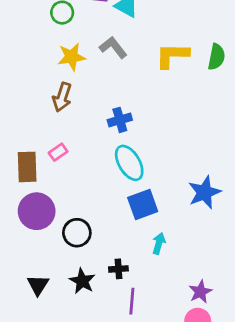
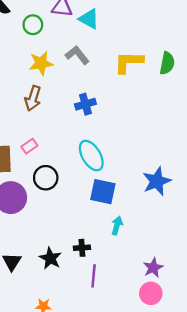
blue cross: (120, 120) -> (85, 104), moved
blue square: (143, 204) -> (103, 192), turned 32
black circle: (77, 233) -> (46, 178), moved

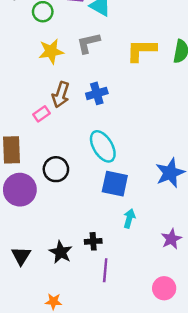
gray L-shape: (77, 55) -> (88, 43), turned -65
brown arrow: (33, 98) -> (61, 95), moved
pink rectangle: (29, 146) -> (41, 114), moved
purple star: (153, 268) -> (171, 239), moved

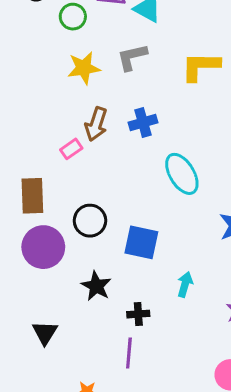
cyan ellipse: (103, 146) -> (182, 174), moved
blue square: (115, 184) -> (141, 242), moved
black star: (61, 252) -> (96, 286), moved
purple line: (105, 270) -> (129, 353), moved

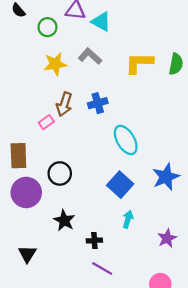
gray L-shape: (132, 57) -> (90, 56), turned 55
blue square: (141, 242) -> (120, 185), moved, turned 30
purple line: (129, 353) -> (102, 268), moved, turned -65

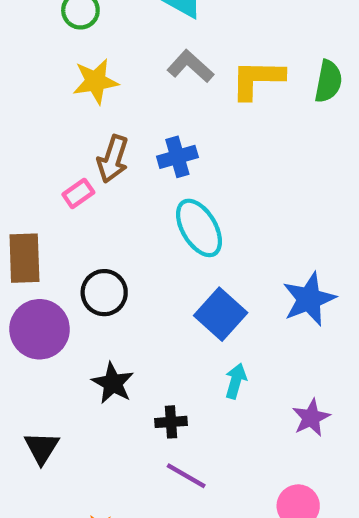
gray L-shape: (90, 56) -> (190, 66), moved
cyan ellipse: (126, 140) -> (199, 228), moved

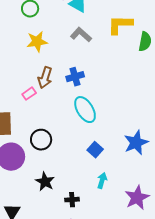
yellow L-shape: (257, 79) -> (120, 25), moved
blue square: (221, 314) -> (95, 150), size x0.7
purple star: (311, 418) -> (137, 198), size x1.4

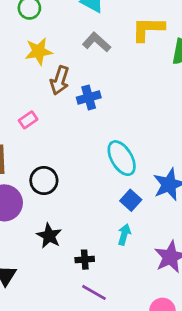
brown arrow: (45, 78) -> (60, 80), moved
cyan ellipse: (85, 110) -> (122, 158), moved
blue square: (95, 150) -> (131, 200), moved

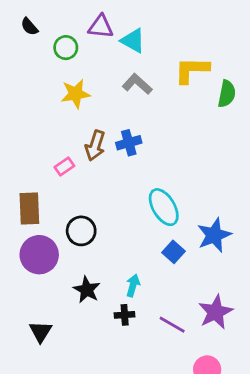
brown arrow: (60, 80) -> (95, 146), moved
cyan arrow: (124, 235) -> (133, 285), moved
purple line: (94, 292) -> (172, 325), moved

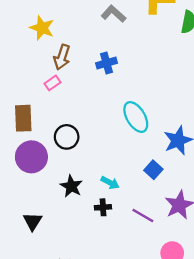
yellow star: (76, 94) -> (42, 28), moved, turned 30
brown arrow: (95, 146) -> (62, 57), moved
blue square: (174, 252) -> (153, 170), moved
cyan arrow: (133, 285) -> (110, 183), turned 102

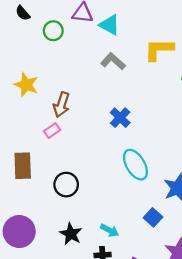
yellow star: (42, 28) -> (26, 85), moved
blue cross: (106, 63) -> (120, 118), moved, turned -30
purple circle: (31, 157) -> (19, 232), moved

